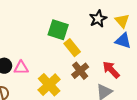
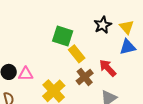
blue triangle: (123, 41) -> (128, 47), turned -30
red arrow: (111, 70) -> (108, 68), moved

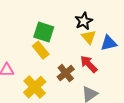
yellow triangle: (127, 27) -> (89, 37), moved
yellow rectangle: (77, 54) -> (41, 50), moved

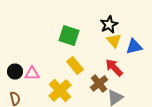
yellow rectangle: (41, 50) -> (75, 66), moved
brown cross: (66, 73) -> (99, 84), moved

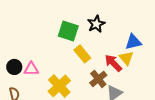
black star: (109, 24) -> (96, 24), moved
yellow triangle: (114, 40) -> (126, 58), moved
yellow rectangle: (75, 66) -> (82, 54), moved

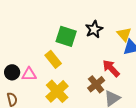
yellow rectangle: (82, 54) -> (53, 59), moved
yellow triangle: (126, 58) -> (124, 34), moved

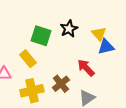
brown cross: (96, 84) -> (61, 84), moved
yellow cross: (57, 91) -> (32, 91), turned 30

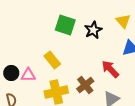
yellow triangle: (99, 34) -> (123, 21), moved
green square: (41, 36) -> (65, 25), moved

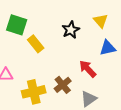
green square: (65, 25) -> (17, 25), moved
yellow rectangle: (52, 60) -> (36, 44), moved

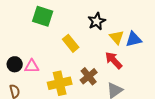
yellow triangle: (101, 21) -> (117, 37), moved
yellow rectangle: (36, 44) -> (71, 43), moved

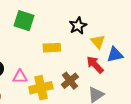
blue triangle: (134, 39) -> (115, 55), moved
yellow rectangle: (71, 43) -> (52, 48), turned -54
pink triangle: (32, 66) -> (20, 77), moved

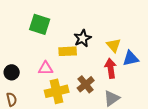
black star: (78, 26) -> (83, 38), moved
red arrow: (95, 65) -> (111, 68), turned 36
pink triangle: (20, 77) -> (46, 68), moved

